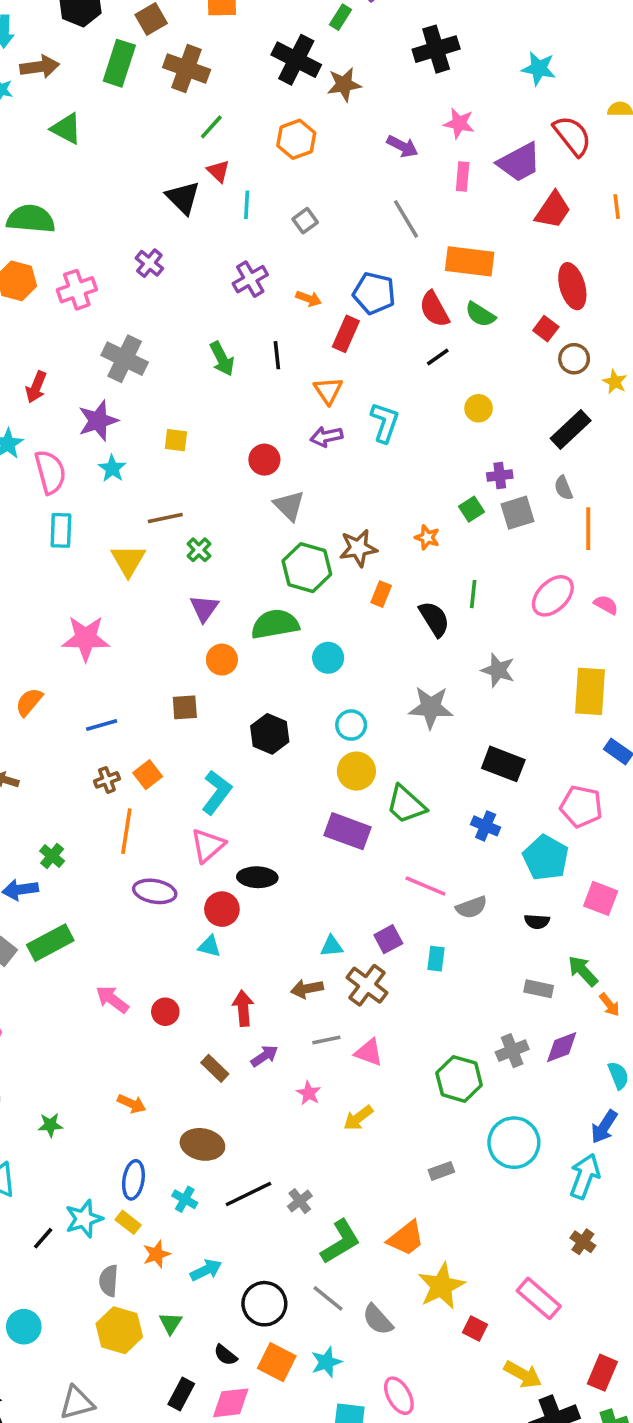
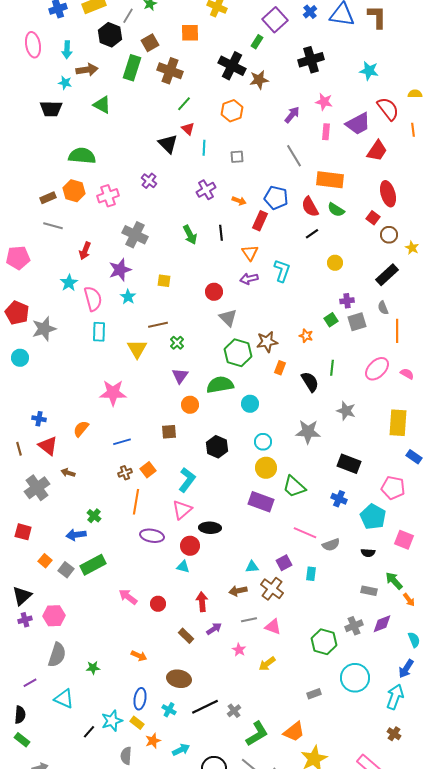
purple arrow: (402, 146) -> (292, 115), turned -78
orange line: (617, 207) -> (413, 130), moved
gray square: (305, 221) -> (237, 157), turned 32

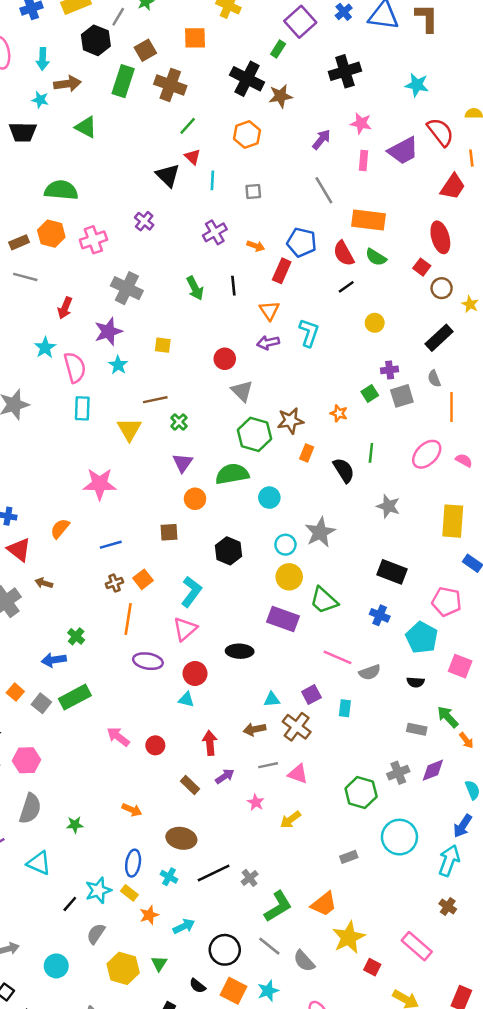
red trapezoid: (377, 151) -> (453, 187), moved
gray star: (308, 432) -> (320, 532), moved, turned -30
black ellipse: (210, 528) -> (240, 651), moved
gray semicircle: (126, 756) -> (96, 934), moved, turned 30

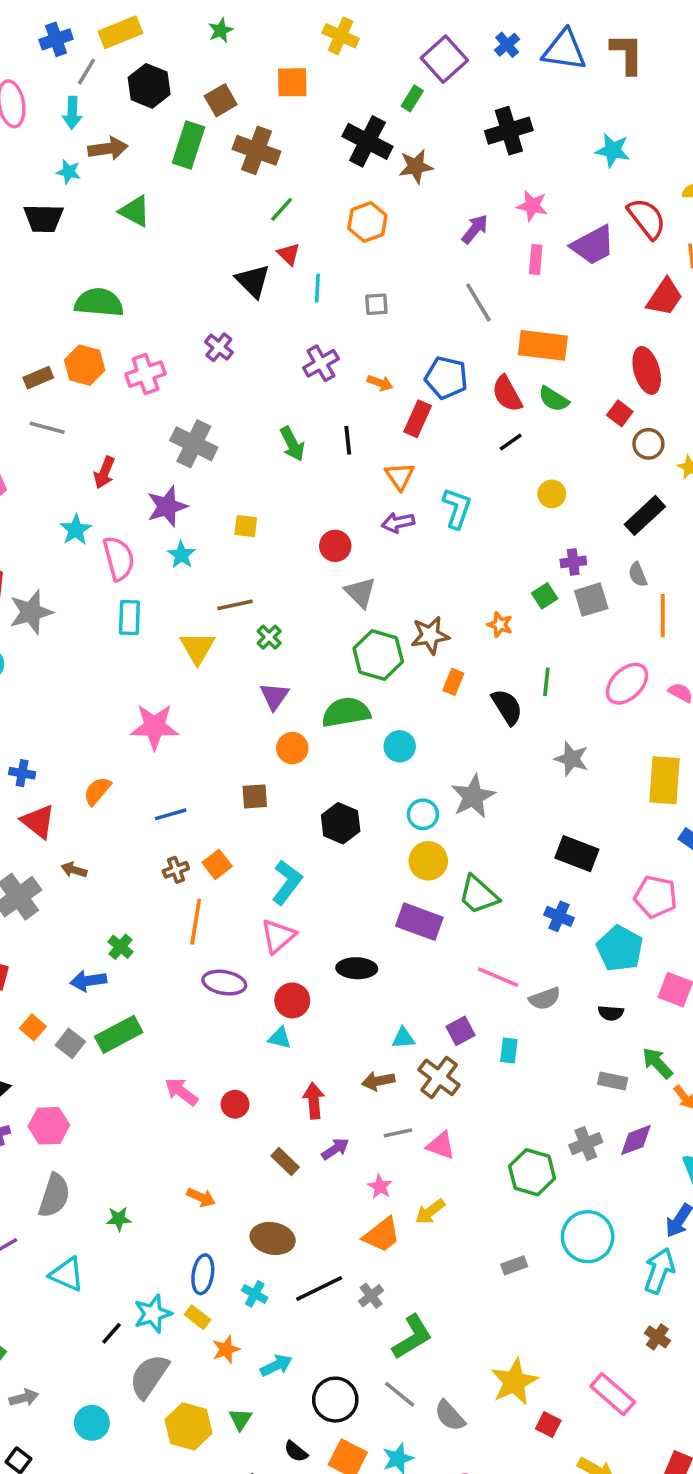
gray line: (118, 17) -> (86, 72), moved
orange trapezoid: (324, 904) -> (382, 1235), moved
gray semicircle: (96, 934) -> (149, 1376), size x1.5

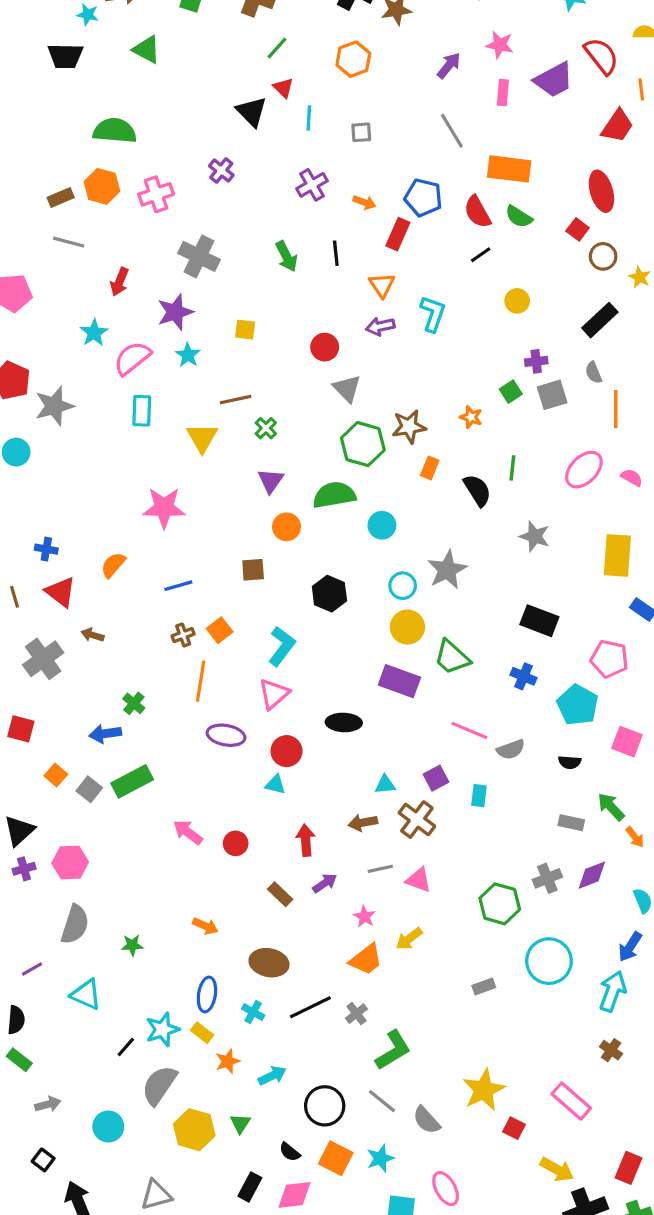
pink semicircle: (119, 558) -> (132, 358), turned -114

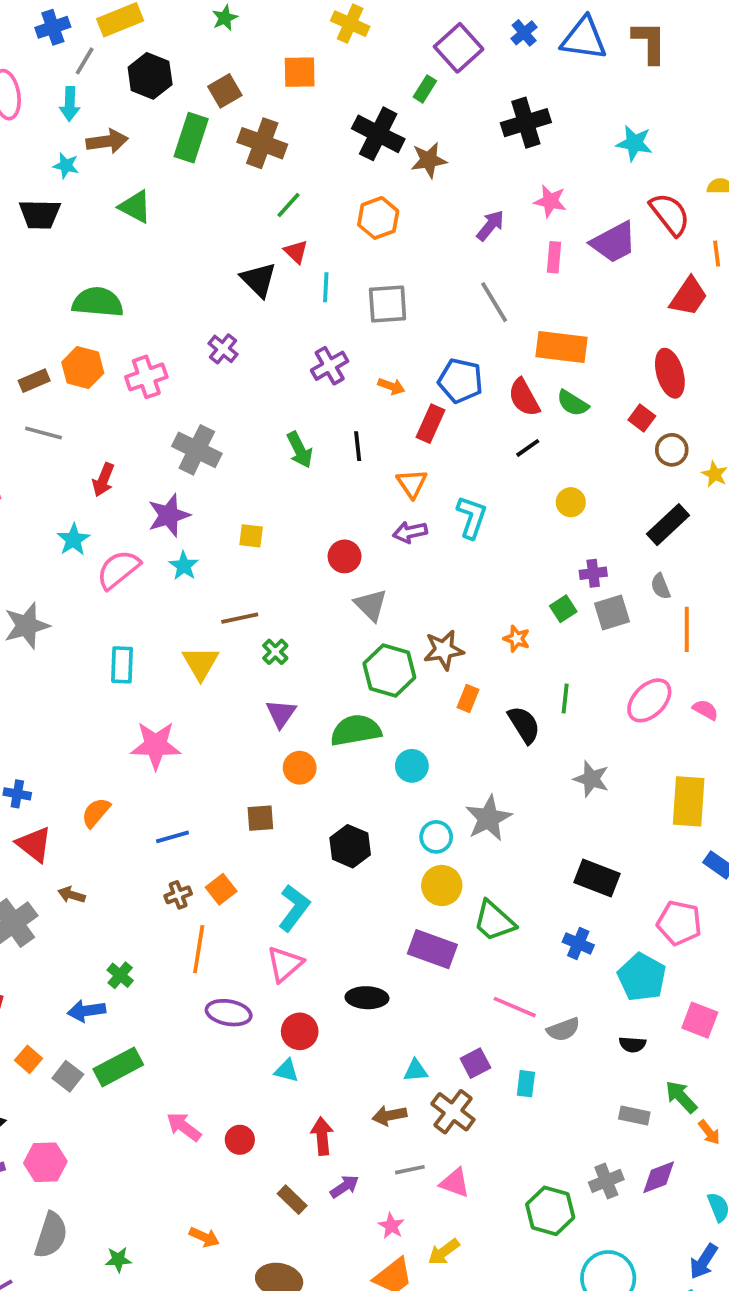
gray square: (361, 132) -> (388, 304), size x1.6
cyan rectangle: (142, 411) -> (122, 665), moved

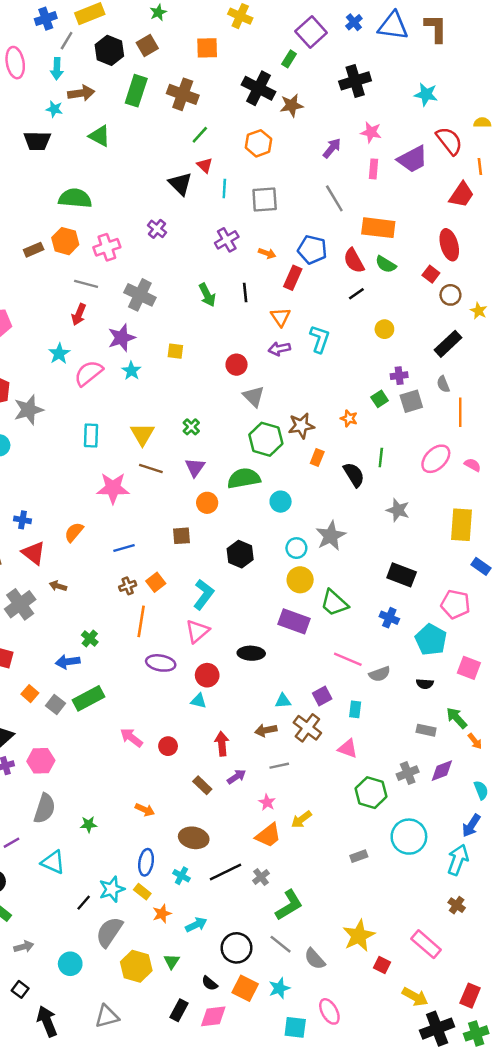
brown square: (225, 91) -> (147, 45), moved
gray line: (43, 433) -> (86, 284), moved
brown line: (240, 618) -> (151, 469), moved, turned 30
pink triangle: (455, 1183) -> (348, 749), moved

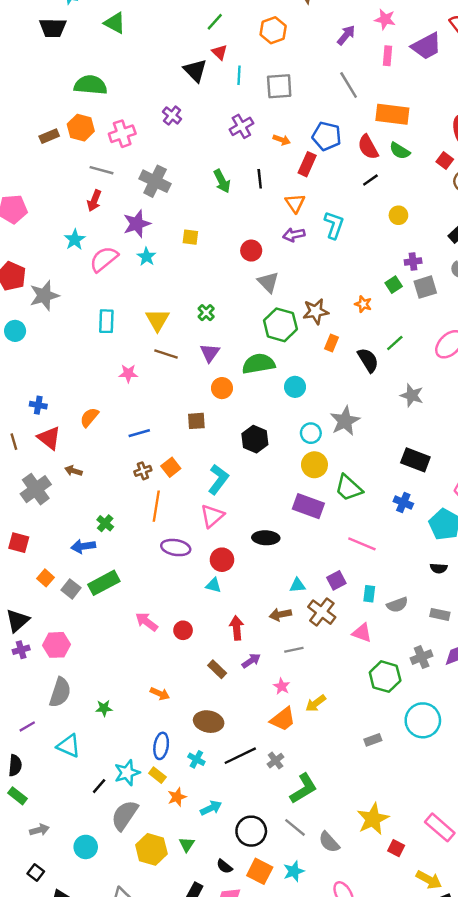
green line: (381, 458) -> (395, 343), turned 42
pink star: (113, 488) -> (128, 373), size x0.6
gray semicircle: (380, 674) -> (397, 605), moved

